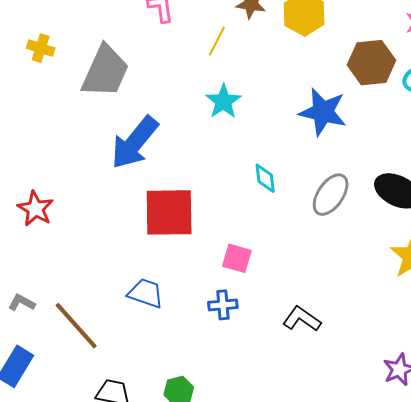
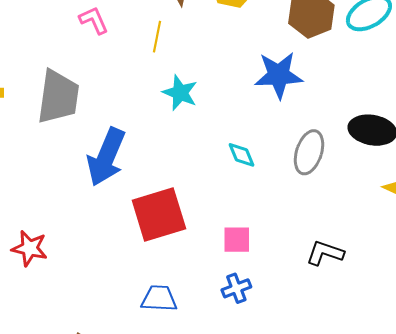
black L-shape: (302, 319) -> (325, 253), moved

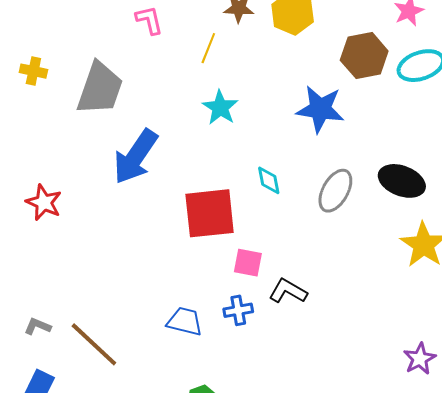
red square: (159, 215) -> (210, 213), moved
red star: (30, 248) -> (44, 202), moved
black L-shape: (325, 253) -> (288, 291), moved
blue trapezoid: (159, 299) -> (185, 321), moved

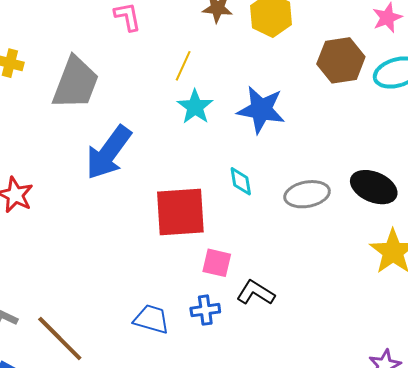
yellow line: (208, 48) -> (183, 66), moved
blue star: (320, 109) -> (261, 110), moved
gray ellipse: (335, 191) -> (307, 194), turned 48

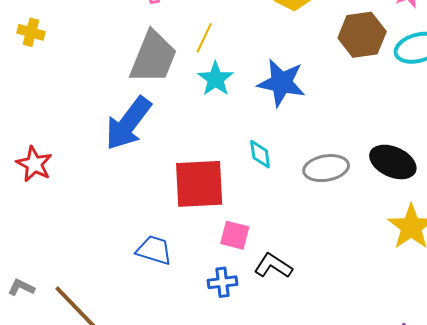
gray trapezoid: (76, 83) -> (153, 57), moved
blue trapezoid: (151, 319) -> (154, 250), moved

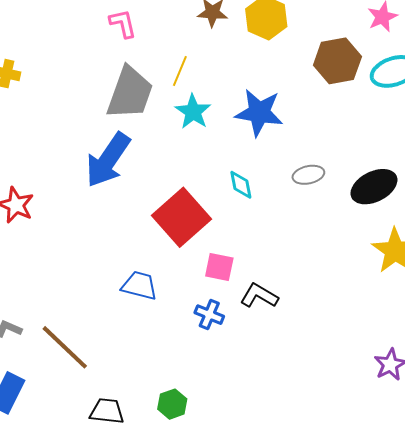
black ellipse: (393, 162) -> (374, 187), turned -48
gray ellipse: (326, 168) -> (308, 175), moved, size x0.7
red square: (199, 184) -> (181, 217), turned -36
blue cross: (223, 282) -> (209, 315), turned 32

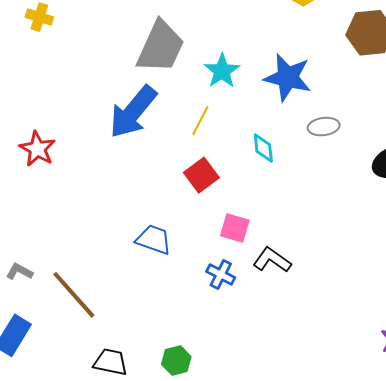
yellow line: (180, 71) -> (200, 121), moved
gray ellipse: (308, 175) -> (324, 127), moved
red square: (181, 217) -> (201, 175), size x0.6

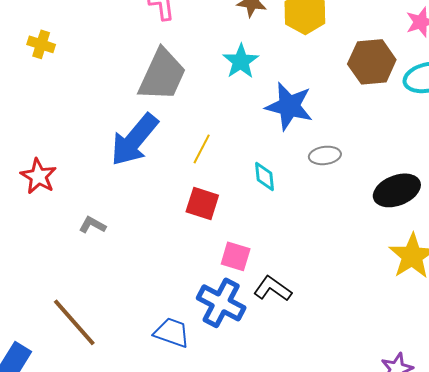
cyan star: (222, 71) -> (241, 61), moved
red square: (201, 175) -> (202, 203), turned -36
blue trapezoid: (154, 240) -> (172, 333), moved
gray L-shape: (19, 272) -> (92, 225), moved
blue cross: (221, 275) -> (221, 303), size x1.6

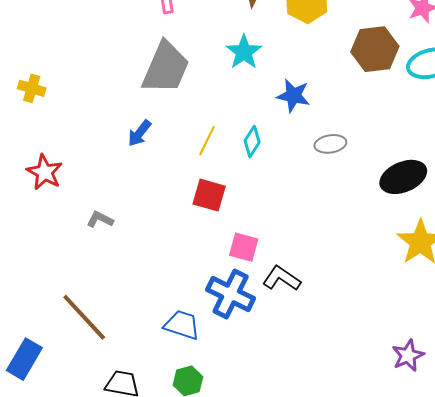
yellow cross: (41, 44) -> (32, 88), moved
blue star: (289, 106) -> (293, 96), size x0.7
blue arrow: (134, 140) -> (139, 133), size x0.5
cyan diamond: (265, 177) -> (252, 141), moved, turned 40

